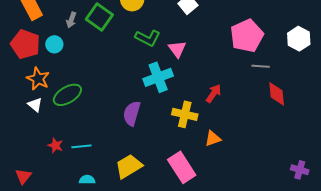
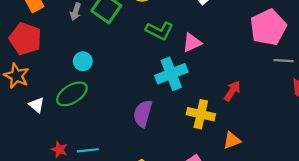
cyan circle: (54, 44) -> (83, 61), moved
pink triangle: (177, 49) -> (192, 43), turned 42
orange star: (38, 79) -> (17, 76), moved

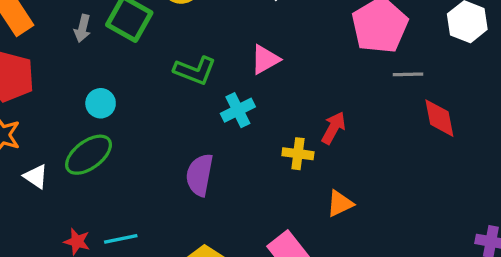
green L-shape: (159, 31) -> (195, 70), moved
cyan cross: (171, 74) -> (238, 110), size x0.7
yellow cross: (201, 114) -> (298, 154), moved, size x0.7

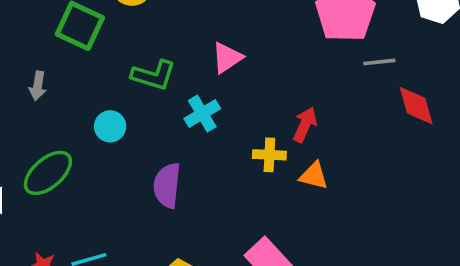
gray arrow: (82, 28) -> (38, 86), moved
cyan circle: (101, 103) -> (110, 126), moved
orange triangle: (340, 204) -> (314, 176), moved, turned 44

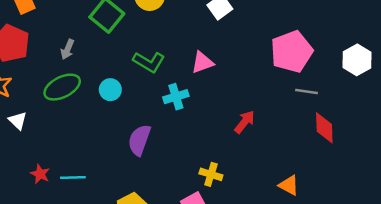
yellow cross: (269, 155) -> (211, 174), moved
green ellipse: (48, 173) -> (62, 87), moved
orange triangle: (314, 176) -> (289, 185), moved

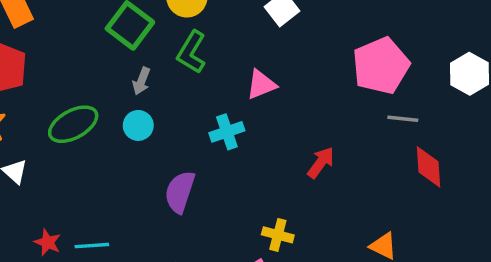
gray arrow: (67, 49) -> (141, 81), moved
green L-shape: (149, 62) -> (192, 52), moved, turned 92

